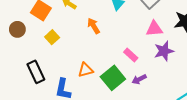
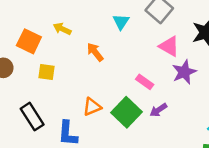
pink triangle: (154, 29) -> (169, 46), turned 42
yellow square: (52, 37) -> (47, 72), turned -32

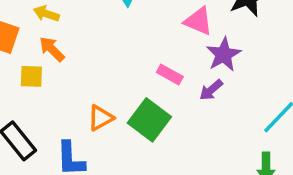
orange arrow: (95, 52) -> (52, 49), moved
purple arrow: (158, 110) -> (211, 90), moved

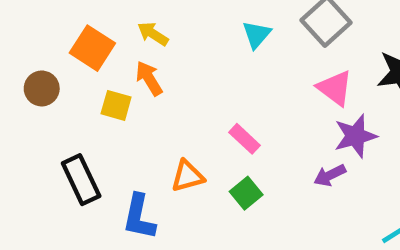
pink rectangle: (170, 75) -> (245, 139), moved
green square: (149, 120) -> (246, 193), size x0.6

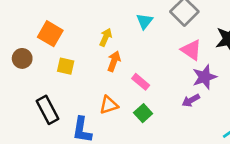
yellow arrow: (153, 34) -> (106, 37), moved, turned 84
orange arrow: (149, 78) -> (114, 61), moved, turned 54

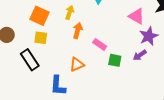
orange square: (50, 34) -> (40, 16), moved
black rectangle: (47, 110) -> (30, 60), moved
green square: (143, 113) -> (115, 60), moved, turned -32

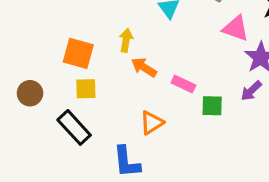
orange arrow: (78, 31) -> (144, 67), turned -63

